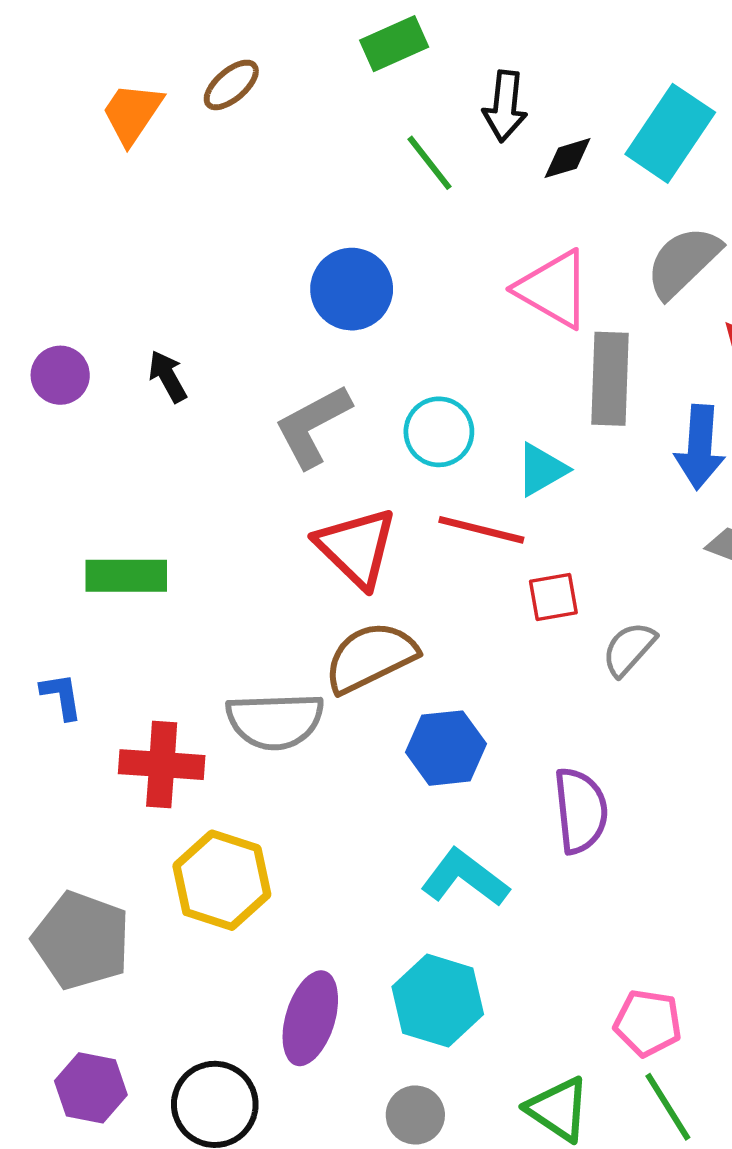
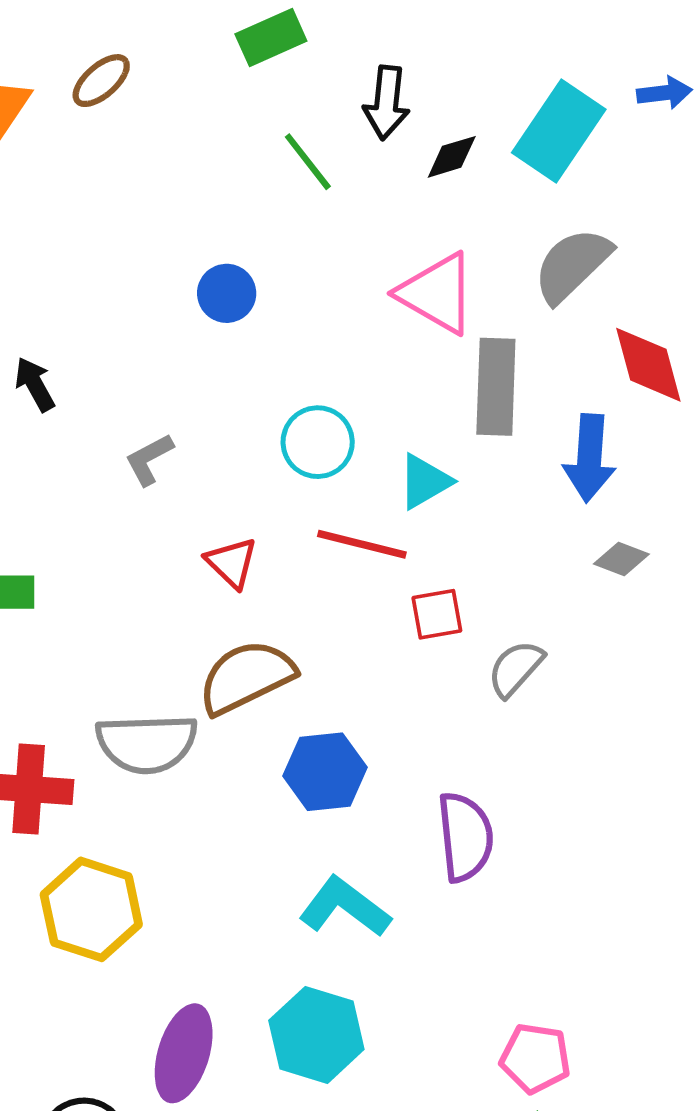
blue circle: (352, 289) -> (227, 293), size x0.7
gray L-shape: (313, 426) -> (149, 459), moved, size x0.6
red triangle: (356, 547) -> (232, 563), size x0.6

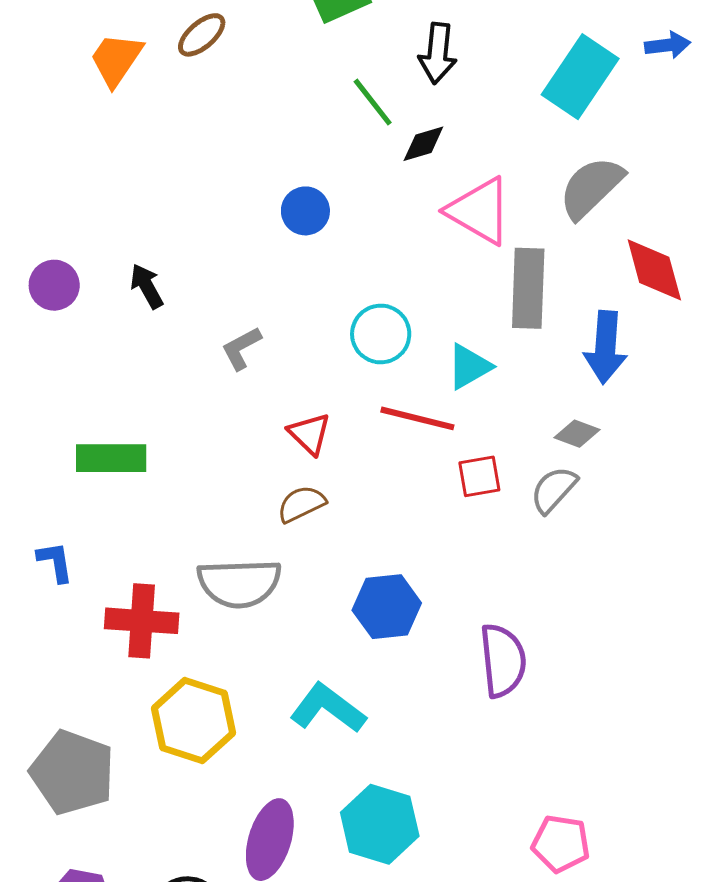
black diamond: (452, 157) -> (423, 144), moved
gray diamond: (621, 559) -> (577, 434), moved
gray semicircle: (516, 668) -> (554, 490), moved
brown semicircle: (246, 677) -> (301, 504), moved, size x0.6
cyan L-shape: (345, 907) -> (328, 708), moved

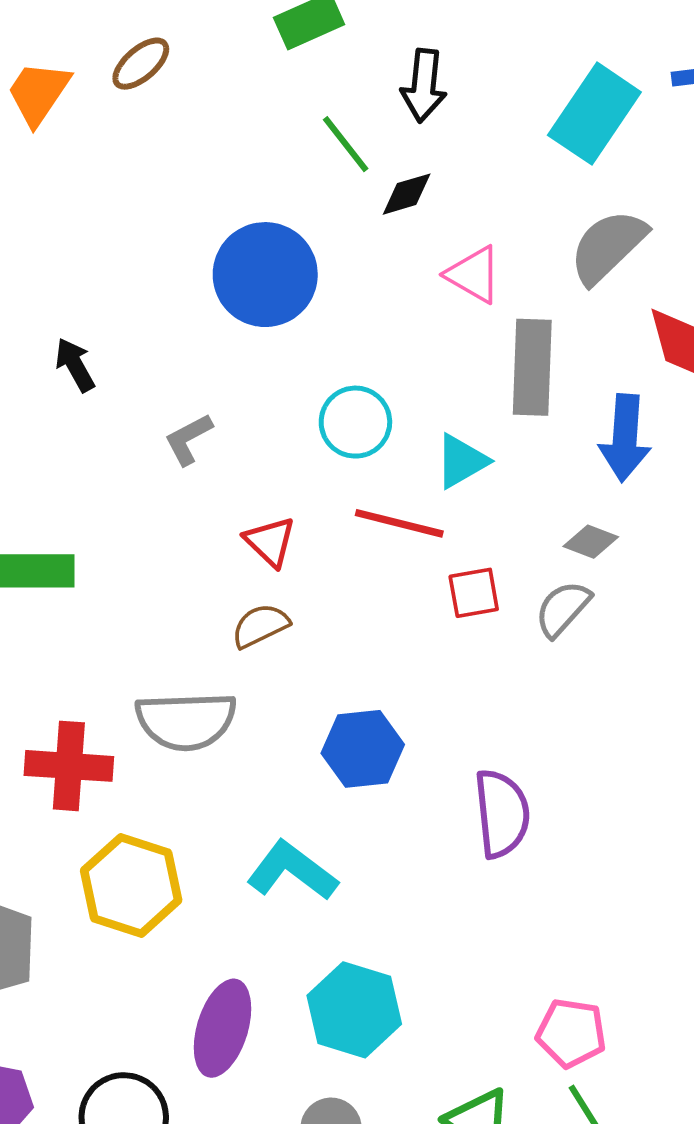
blue circle: (305, 211) -> (265, 275), size x1.8
pink triangle: (479, 211) -> (474, 275), size x0.7

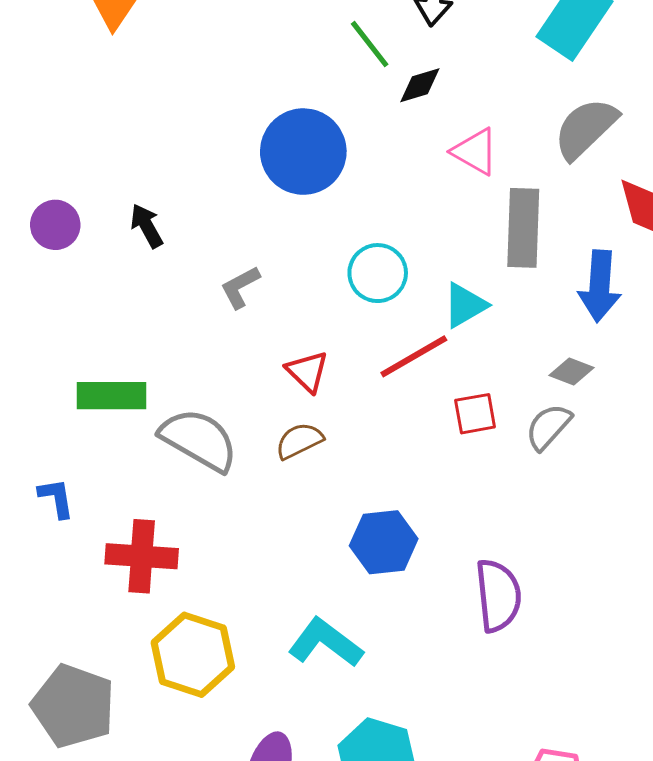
red line: (399, 523) -> (414, 356), turned -44
gray semicircle: (186, 721) -> (199, 440), moved, turned -148

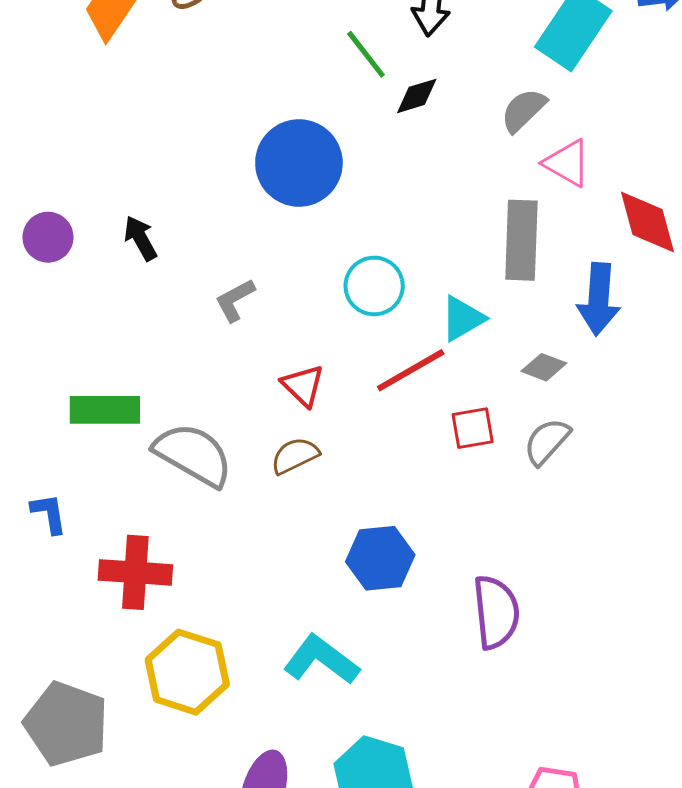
gray semicircle: (586, 128) -> (523, 110), moved, size x0.7
pink triangle: (475, 152) -> (567, 163), moved
gray diamond: (572, 371) -> (544, 367), moved

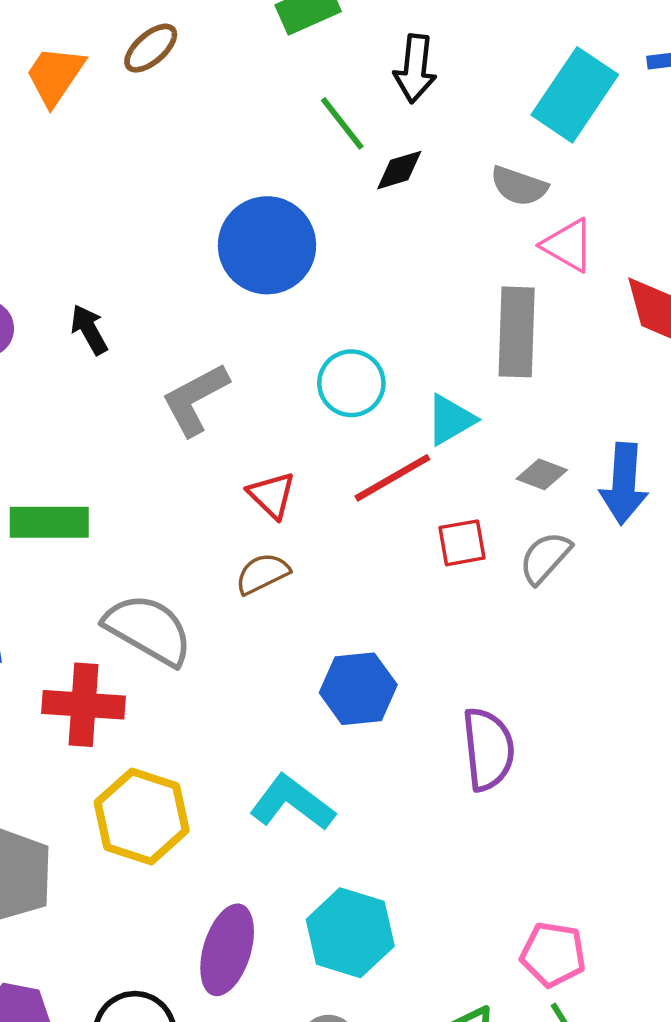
gray semicircle: (523, 110) -> (519, 186), turned -117
blue arrow: (599, 299) -> (624, 484), moved
gray L-shape: (235, 300) -> (195, 399), size x1.5
gray semicircle: (193, 455) -> (148, 629), moved

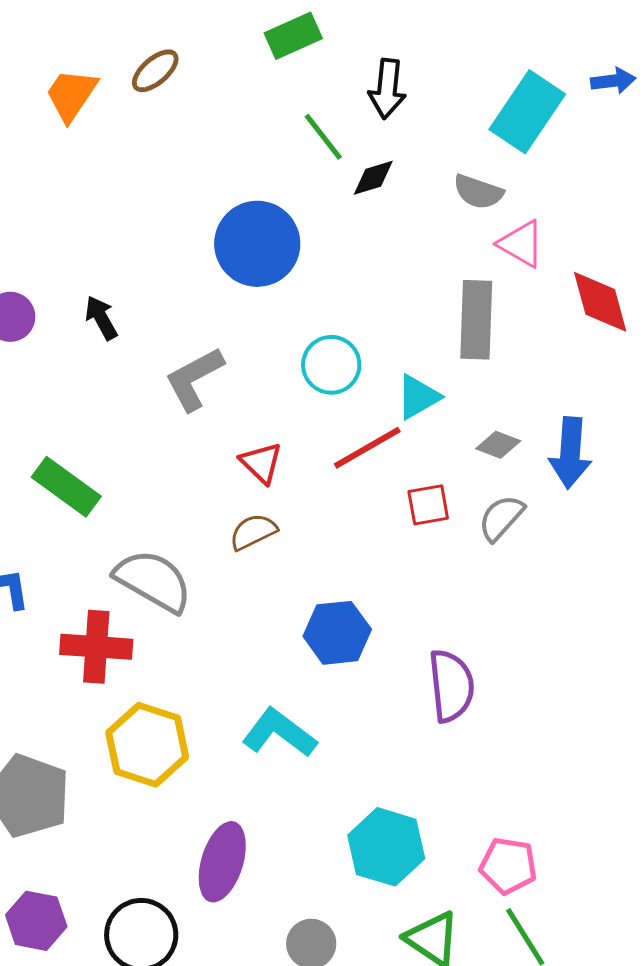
green rectangle: (49, 522) -> (66, 487), turned 36
cyan hexagon: (350, 933) -> (386, 847), moved

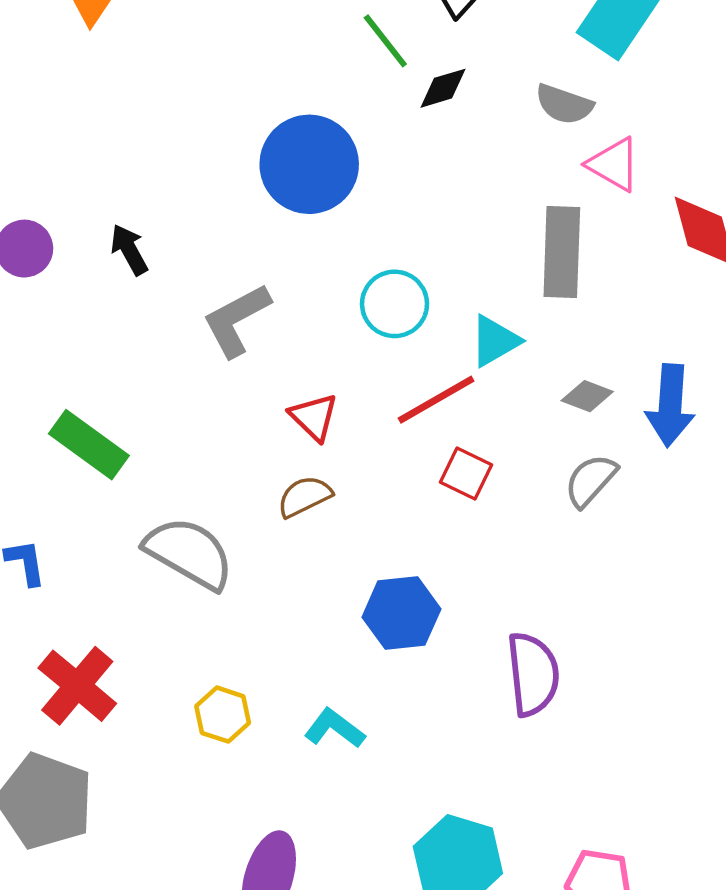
red square: (428, 505) -> (466, 473), moved, turned 36
red cross: (96, 647) -> (77, 686), moved, turned 36
cyan L-shape: (279, 733) -> (335, 728), size x0.7
yellow hexagon: (147, 745) -> (223, 715), moved, size x0.6

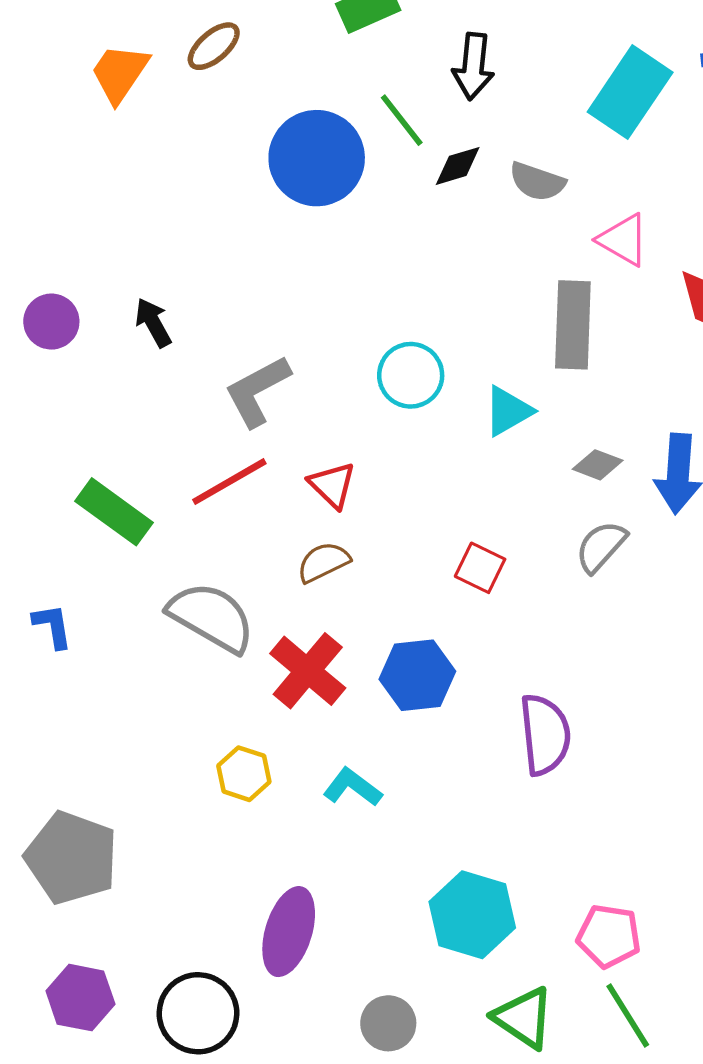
gray semicircle: (564, 104) -> (537, 182), moved
blue circle: (309, 164) -> (317, 158), moved
red line: (436, 400) -> (229, 482), moved
red square: (466, 473) -> (480, 568), moved
red cross: (77, 686) -> (308, 671), moved

